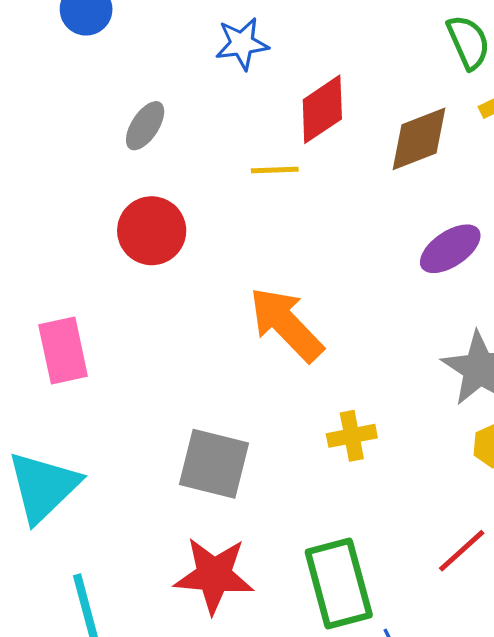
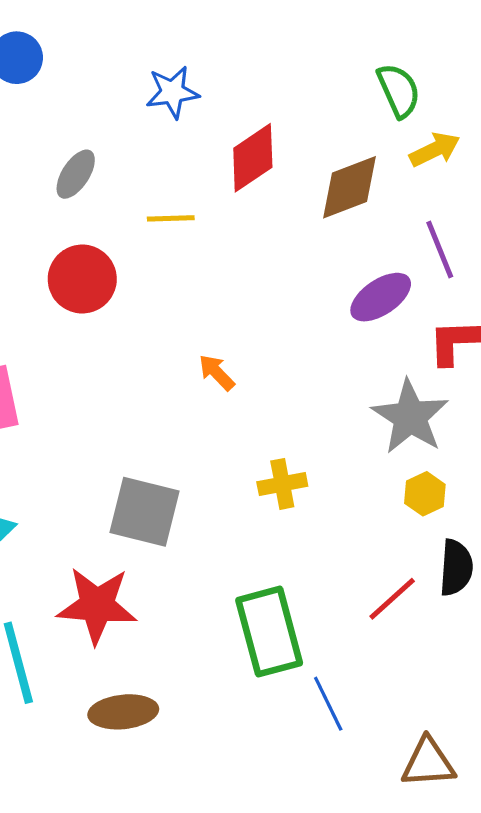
yellow line: (275, 170) -> (171, 218), moved
orange arrow: (286, 324) -> (217, 372), size x0.5
red star: (214, 575) -> (97, 605), moved

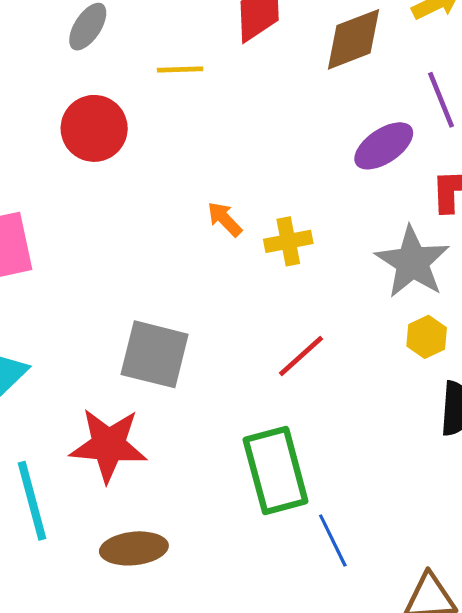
yellow cross: (282, 484) -> (288, 241), moved
red line: (392, 599) -> (301, 356), moved

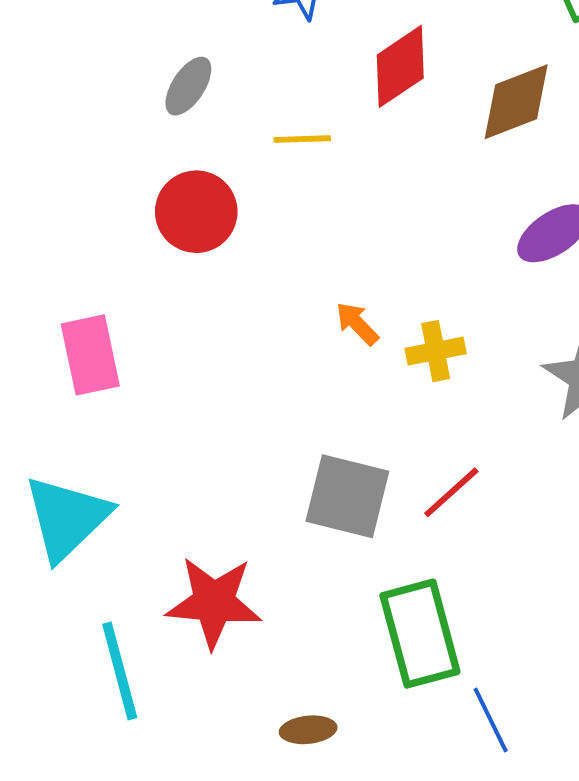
gray square: (155, 354) -> (347, 496), moved
brown ellipse: (134, 548) -> (308, 730), moved, size x0.7

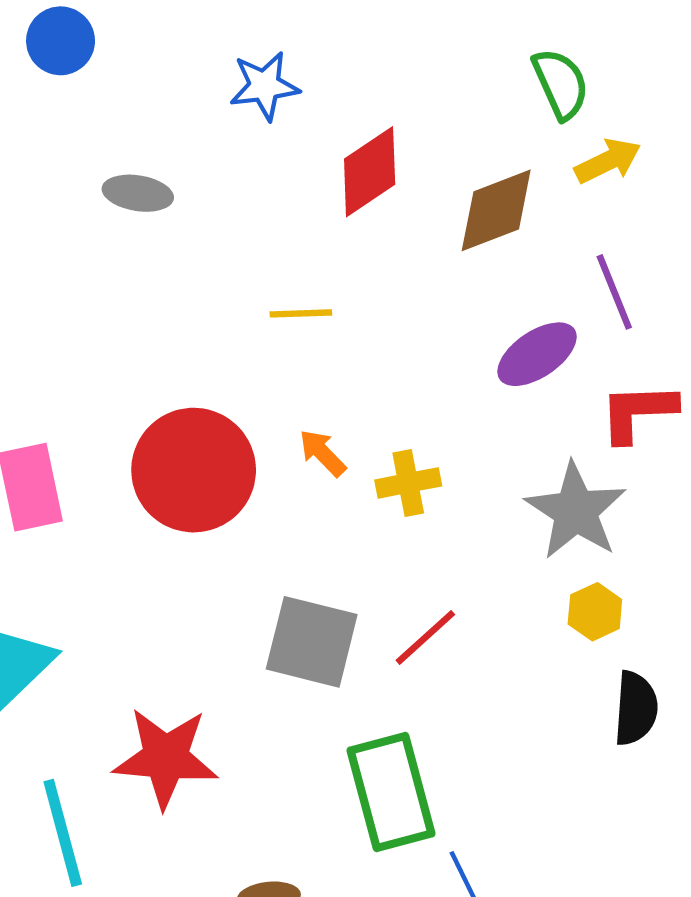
gray ellipse: (188, 86) -> (138, 193), turned 66
yellow line: (302, 139) -> (301, 313), moved
red circle: (196, 212) -> (194, 470), moved, size x1.4

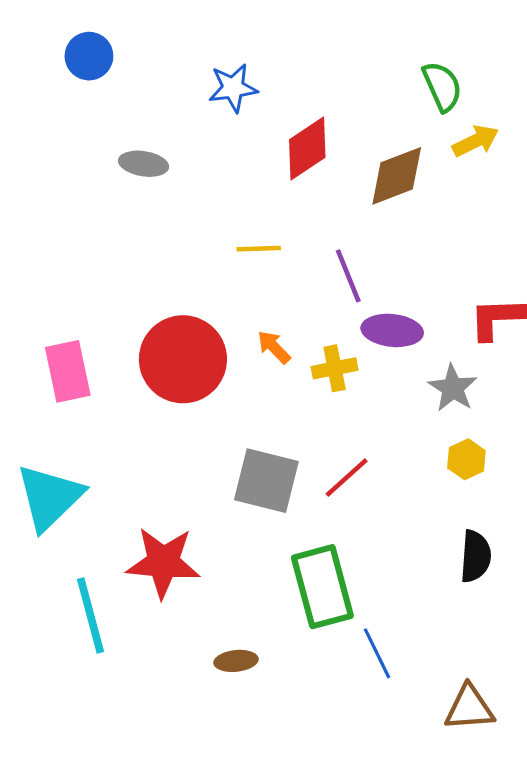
purple line: (614, 292) -> (348, 276), moved
purple ellipse: (537, 354) -> (392, 330), moved, turned 40
gray star: (576, 511) -> (453, 388), size x0.7
black semicircle: (636, 708) -> (476, 556), moved

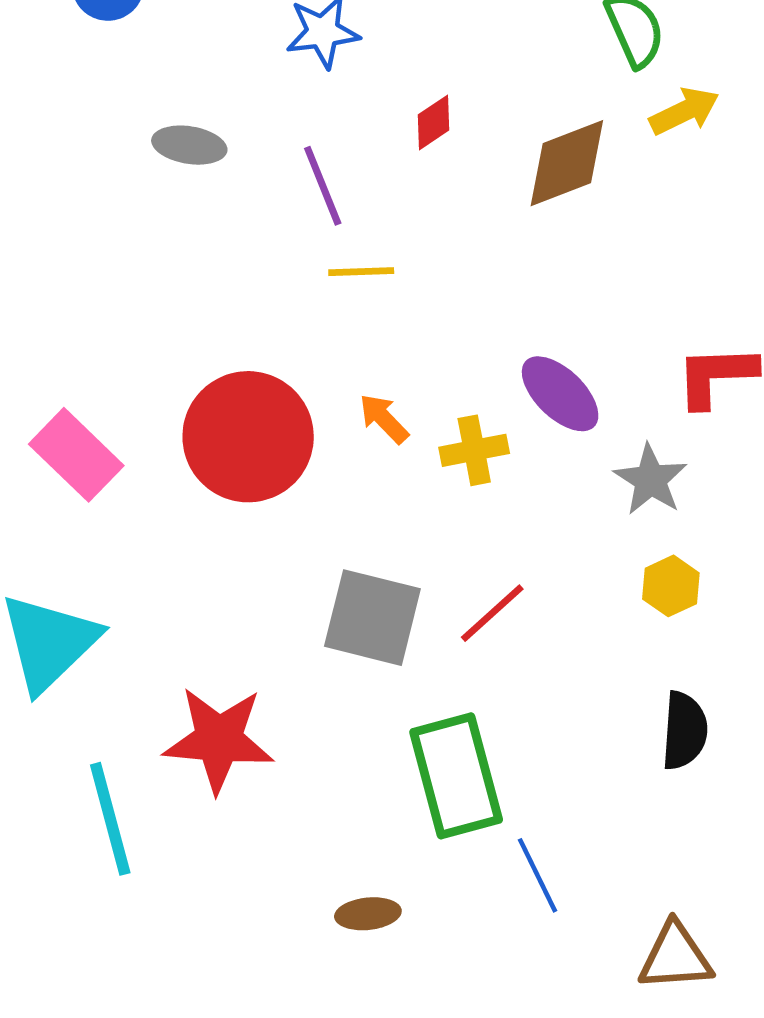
red diamond: (307, 149) -> (433, 122), size x0.6
purple line: (348, 276) -> (323, 186), moved
purple ellipse: (392, 330) -> (560, 394), turned 38
pink rectangle: (68, 371) -> (76, 455), turned -34
brown ellipse: (236, 661) -> (368, 914), moved

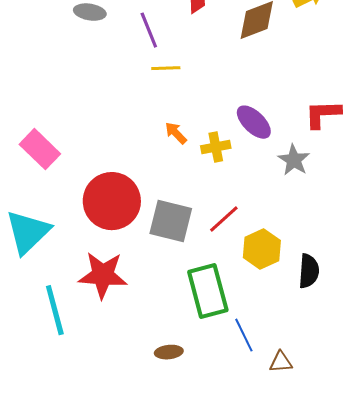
red circle: (248, 437) -> (112, 201), moved
yellow hexagon: (671, 586) -> (262, 249), moved, size x1.5
brown triangle: (675, 957) -> (281, 362), moved, size x0.7

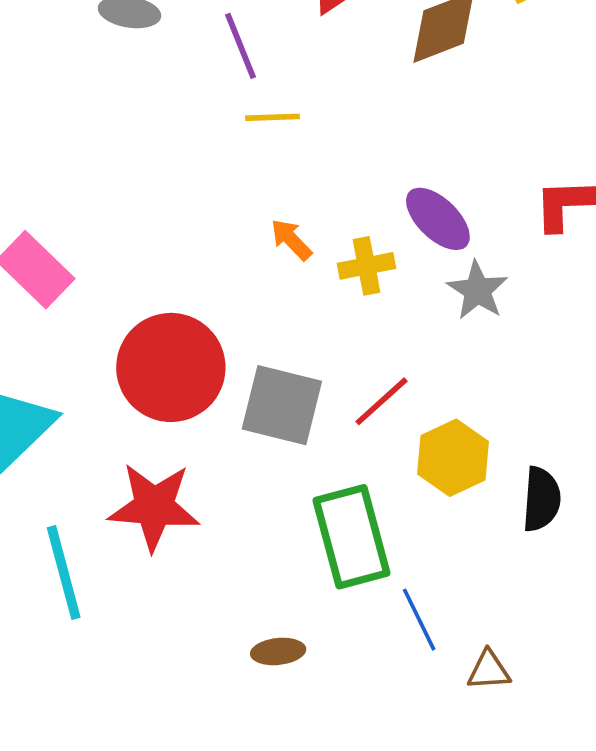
gray star: (294, 160) -> (477, 290), moved

